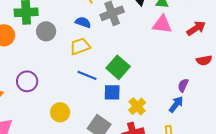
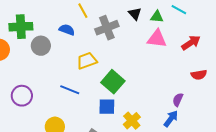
blue semicircle: (83, 22) -> (67, 30), moved
yellow trapezoid: (80, 46) -> (87, 61), moved
blue line: (87, 75) -> (70, 90), moved

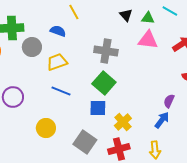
gray cross: (107, 28) -> (106, 51), moved, turned 30
yellow trapezoid: (87, 61) -> (57, 62), moved

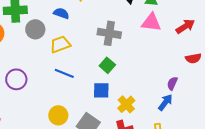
green square: (104, 83) -> (107, 65), size x0.7
yellow circle: (46, 128) -> (58, 115), moved

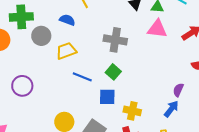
blue line: (64, 73) -> (82, 77), moved
yellow cross: (126, 104) -> (132, 111), turned -36

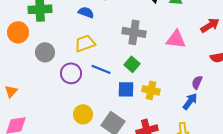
pink triangle: (157, 29) -> (176, 39), moved
gray circle: (41, 36) -> (45, 52), moved
purple circle: (22, 86) -> (71, 73), moved
yellow cross: (132, 111) -> (151, 90), moved

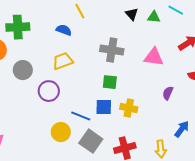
green square: (132, 64) -> (110, 82), turned -35
blue line: (101, 69) -> (81, 116), moved
purple semicircle: (197, 82) -> (168, 93), moved
blue arrow: (190, 101) -> (182, 129), moved

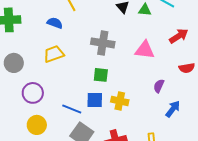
purple circle: (49, 91) -> (33, 93), moved
blue arrow: (182, 129) -> (173, 109), moved
yellow circle: (61, 132) -> (37, 125), moved

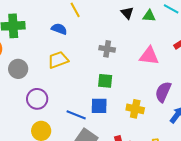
gray cross: (103, 43) -> (107, 49), size x0.7
purple semicircle: (159, 86) -> (163, 92), size x1.5
yellow cross: (120, 101) -> (135, 109), moved

